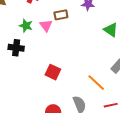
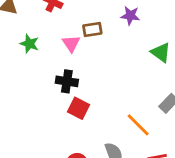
green star: (26, 26) -> (29, 44), moved
black cross: (16, 48) -> (67, 81), moved

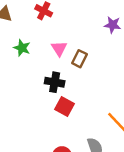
brown rectangle: (92, 29) -> (79, 59), moved, turned -56

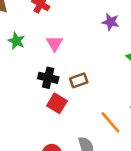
brown rectangle: (79, 59) -> (79, 80), moved, turned 42

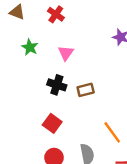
red square: (57, 103) -> (52, 123), moved

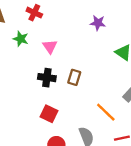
green star: (30, 47) -> (21, 39), moved
brown rectangle: (86, 90) -> (74, 77), turned -49

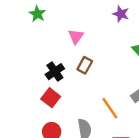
pink triangle: (50, 47) -> (76, 36), moved
black cross: (47, 78) -> (55, 72), moved, turned 36

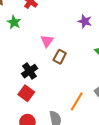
brown rectangle: (85, 65) -> (60, 57), moved
orange line: (110, 108) -> (77, 101), turned 66

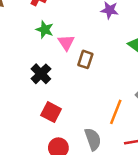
green star: (14, 22) -> (45, 30), moved
black cross: (30, 71) -> (41, 74), moved

